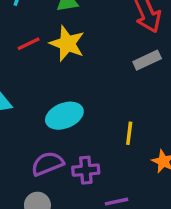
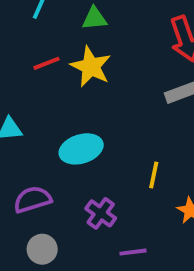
purple semicircle: (47, 164) -> (32, 200), moved
purple cross: (86, 170) -> (101, 213), turned 36

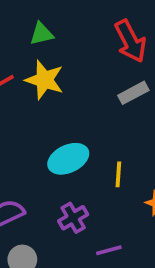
cyan ellipse: (81, 149) -> (68, 159), moved
purple cross: (101, 213) -> (73, 218), turned 32

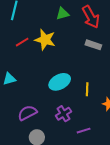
green triangle: (42, 34) -> (63, 14), moved
gray rectangle: (133, 93) -> (93, 45), turned 49

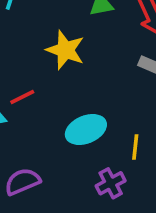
red line: (22, 42) -> (22, 97), moved
purple cross: (63, 114) -> (111, 183), moved

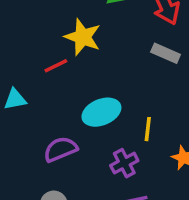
red line: (22, 97) -> (56, 66), moved
purple semicircle: (22, 182) -> (60, 149), moved

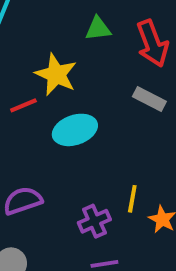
cyan ellipse: (101, 112) -> (75, 130), moved
yellow line: (148, 129) -> (132, 199), moved

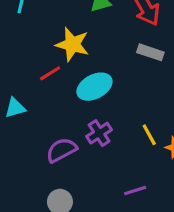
yellow line: (132, 199) -> (149, 135), turned -30
purple cross: (94, 221) -> (99, 133), moved

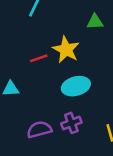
red line: (50, 73) -> (39, 58), moved

